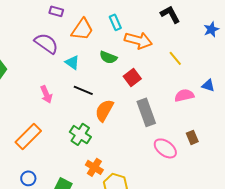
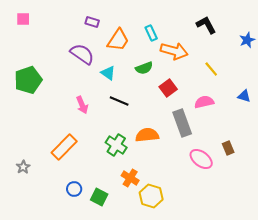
green semicircle: (108, 57) -> (144, 68), turned -42
pink semicircle: (184, 95) -> (204, 102), moved
orange semicircle: (104, 110) -> (147, 135), moved, turned 55
blue circle: (28, 178) -> (74, 189), moved

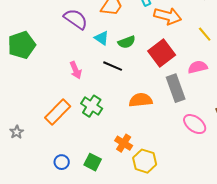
green semicircle: (144, 68) -> (127, 42), moved
red square: (168, 88) -> (162, 53), size x1.5
green cross: (116, 145) -> (92, 106), moved
blue circle: (74, 189) -> (62, 162), moved

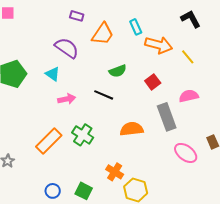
yellow line: (205, 34) -> (188, 57), moved
cyan triangle: (102, 38) -> (53, 74), moved
red square: (162, 53) -> (153, 82), size x0.6
pink arrow: (76, 70) -> (67, 99), turned -78

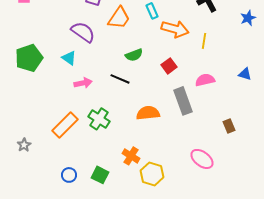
yellow line: (188, 57) -> (204, 41), turned 49
pink ellipse: (186, 153) -> (202, 159), moved

